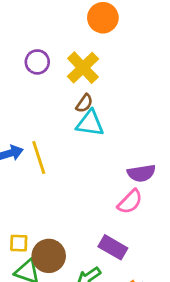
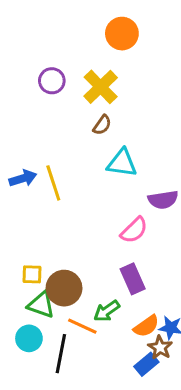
cyan triangle: (90, 123) -> (122, 163), moved
pink semicircle: (130, 202) -> (134, 230), moved
purple rectangle: (113, 247) -> (133, 279), turned 36

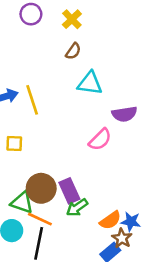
yellow cross: (101, 87) -> (72, 19), size x0.7
yellow square: (32, 274) -> (14, 143), moved
purple rectangle: (133, 279) -> (69, 191), moved
orange line: (82, 326) -> (40, 219), moved

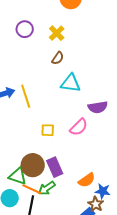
yellow square: (14, 143) -> (48, 130), moved
green arrow: (77, 208) -> (47, 188), moved
orange semicircle: (110, 220) -> (87, 180), moved

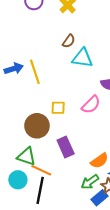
brown semicircle: (58, 58) -> (69, 41), moved
brown circle: (33, 165) -> (37, 126), moved
green arrow: (47, 188) -> (90, 182), moved

